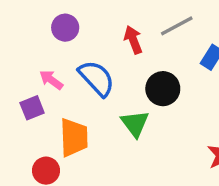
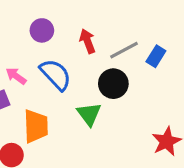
gray line: (177, 26) -> (124, 50), moved
purple circle: (65, 28) -> (42, 30), moved

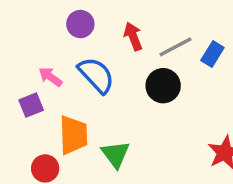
green triangle: (89, 114) -> (116, 154), moved

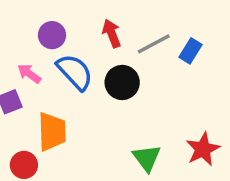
purple circle: (80, 24) -> (52, 35), moved
black circle: (163, 86) -> (122, 82), moved
green triangle: (116, 154) -> (147, 158), moved

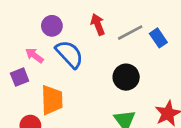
blue rectangle: (191, 51) -> (158, 38), turned -66
black circle: (122, 82) -> (126, 77), moved

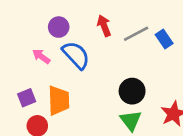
purple square: (20, 77) -> (27, 98), moved
black circle: (126, 77) -> (132, 91), moved

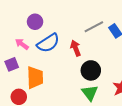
red arrow: (104, 26) -> (76, 48), moved
blue semicircle: (76, 55) -> (48, 43), turned 100
purple square: (27, 98) -> (12, 64), moved

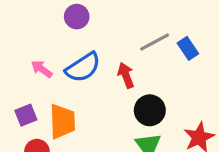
purple circle: (35, 22) -> (77, 17), moved
purple square: (12, 64) -> (26, 115), moved

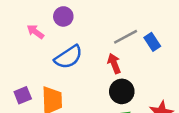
pink arrow: (42, 69) -> (35, 32), moved
red arrow: (126, 75) -> (114, 63), moved

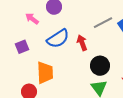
red arrow: (114, 63) -> (82, 43), moved
purple square: (23, 95) -> (22, 47), moved

